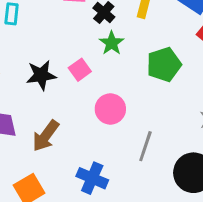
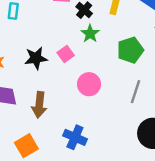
brown arrow: (46, 136) -> (39, 105), turned -30
gray line: (145, 146) -> (135, 92), moved

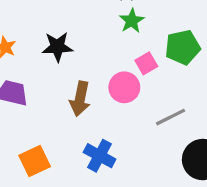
pink square: (66, 54) -> (146, 63), moved
gray line: (135, 92) -> (171, 117), moved, turned 40
brown arrow: (39, 105) -> (80, 99), moved

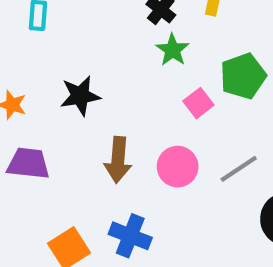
pink circle: (124, 87) -> (178, 167), moved
blue cross: (100, 156) -> (130, 236), moved

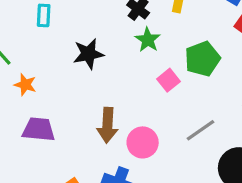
black star: (80, 96) -> (88, 54), moved
pink circle: (178, 167) -> (143, 142), moved

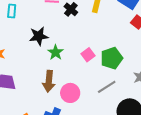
green star: (148, 40) -> (56, 52), moved
green pentagon: (202, 59) -> (112, 58), moved

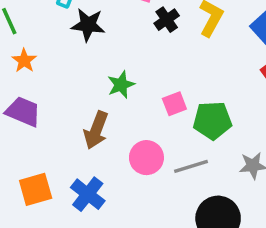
black star: (39, 36) -> (88, 25), moved
pink circle: (70, 93) -> (146, 158), moved

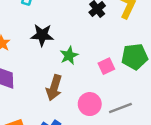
black star: (88, 25) -> (42, 35), moved
green pentagon: (212, 120) -> (135, 57), moved

